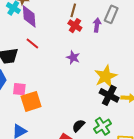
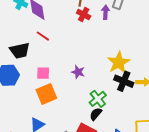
purple star: (73, 57) -> (78, 72), moved
pink square: (19, 89) -> (43, 73), moved
green cross: (102, 126) -> (98, 99), moved

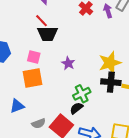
purple arrow: (106, 12) -> (108, 11), turned -32
black trapezoid: (20, 51) -> (48, 34), moved
black cross: (124, 81) -> (111, 82), turned -30

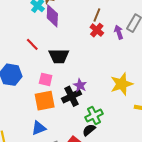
red line: (41, 21) -> (32, 44), moved
black cross: (111, 82) -> (71, 96), moved, turned -30
blue triangle: (17, 106) -> (39, 128), moved

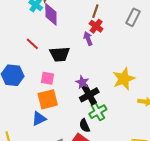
purple arrow: (119, 32) -> (88, 39), moved
black cross: (71, 96) -> (89, 95), moved
blue triangle: (39, 128) -> (39, 119), moved
black semicircle: (89, 130) -> (85, 126), moved, turned -72

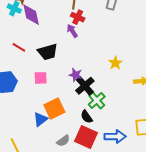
yellow star: (124, 79) -> (115, 63), size x0.6
orange square: (48, 99) -> (54, 109), moved

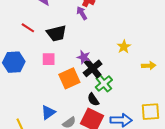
orange square: (54, 109) -> (69, 78), moved
blue triangle: (41, 119) -> (48, 112), moved

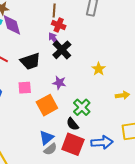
yellow arrow: (149, 66) -> (122, 95), moved
black cross: (93, 68) -> (62, 50), moved
blue triangle: (48, 112) -> (46, 138), moved

